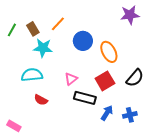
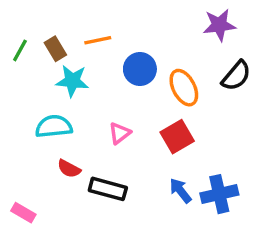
orange line: (58, 24) -> (98, 40), turned 35
black semicircle: (135, 78) -> (236, 76), moved
black rectangle: (85, 98) -> (108, 189), moved
blue arrow: (107, 113) -> (180, 191), turned -70
blue cross: (130, 115) -> (219, 194), size x1.5

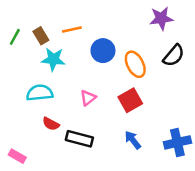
blue cross: (219, 194) -> (177, 142), moved

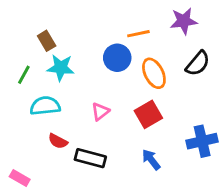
orange line: (72, 29) -> (138, 34), moved
green line: (15, 37) -> (24, 75), moved
blue cross: (177, 142) -> (202, 141), moved

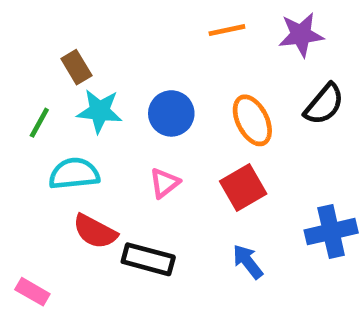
orange line: (138, 34) -> (227, 30), moved
blue circle: (117, 58) -> (171, 113), moved
red semicircle: (58, 141) -> (95, 232), size x1.4

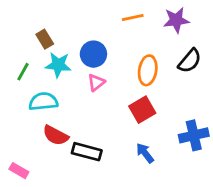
blue circle: (171, 113) -> (93, 54), moved
orange ellipse: (252, 120) -> (148, 70), turned 36
pink triangle: (164, 183) -> (96, 83), moved

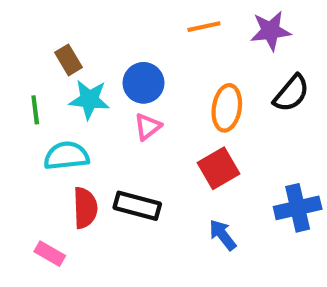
green line: (23, 72) -> (35, 110), turned -36
red semicircle: (56, 135) -> (85, 208), turned -120
black rectangle: (87, 152) -> (137, 206), moved
pink rectangle: (19, 171) -> (50, 254), moved

